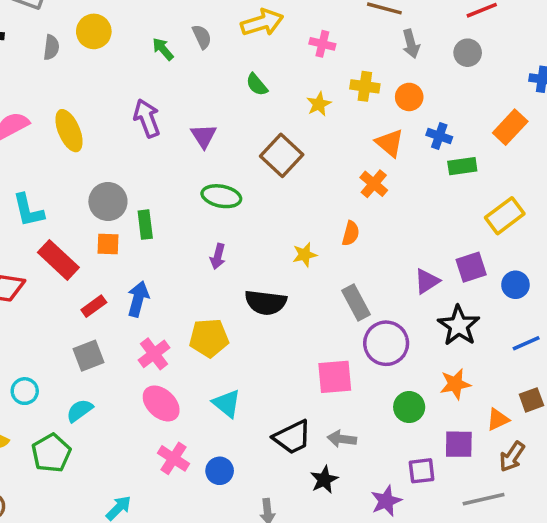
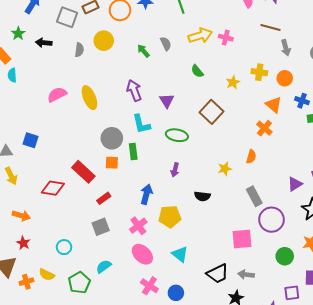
pink cross: (322, 44) -> (226, 38), moved
cyan L-shape: (28, 210) -> (141, 124), moved
blue arrow: (138, 299) -> (146, 194), moved
black semicircle: (266, 302) -> (202, 196), size x0.7
cyan semicircle: (80, 411) -> (104, 266), moved

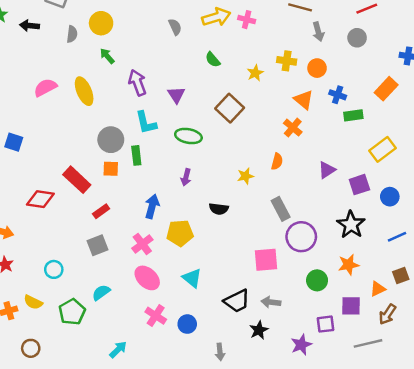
green arrow: (143, 51) -> (107, 56), moved
purple triangle: (295, 184) -> (327, 170), moved

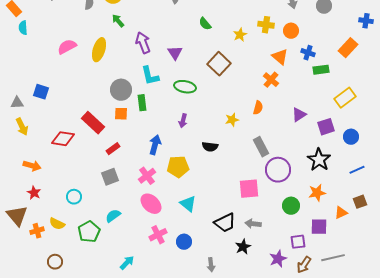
yellow ellipse: (84, 91) -> (99, 50), turned 40
brown arrow: (387, 314) -> (304, 265), moved
pink cross: (156, 316) -> (158, 235), turned 30

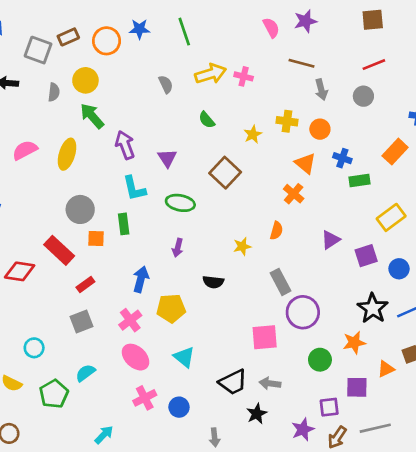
green arrow: (118, 21) -> (92, 116), size x1.5
gray circle: (121, 90) -> (80, 209), moved
black star: (319, 160) -> (373, 308), moved

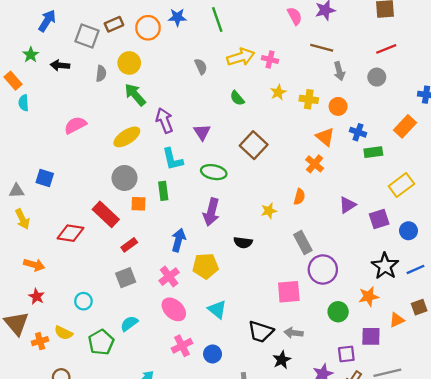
yellow star: (253, 134) -> (278, 92), moved
yellow ellipse: (67, 154) -> (127, 137), moved, turned 40
purple arrow: (178, 248) -> (211, 212), size x1.6
black trapezoid: (233, 382) -> (261, 332), turned 44

